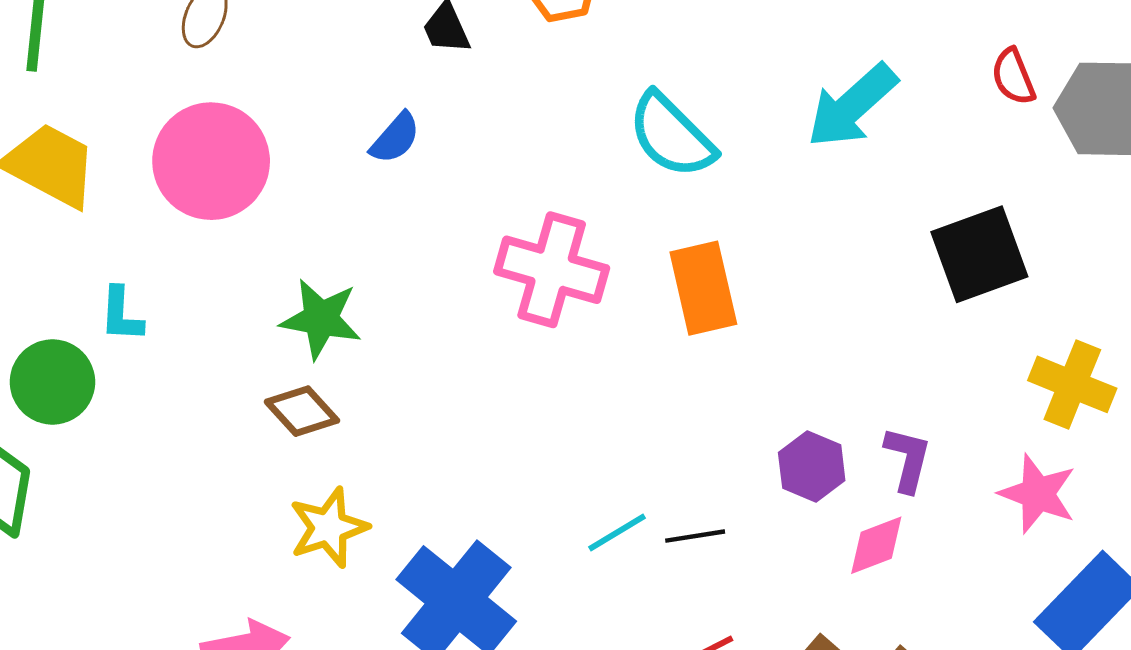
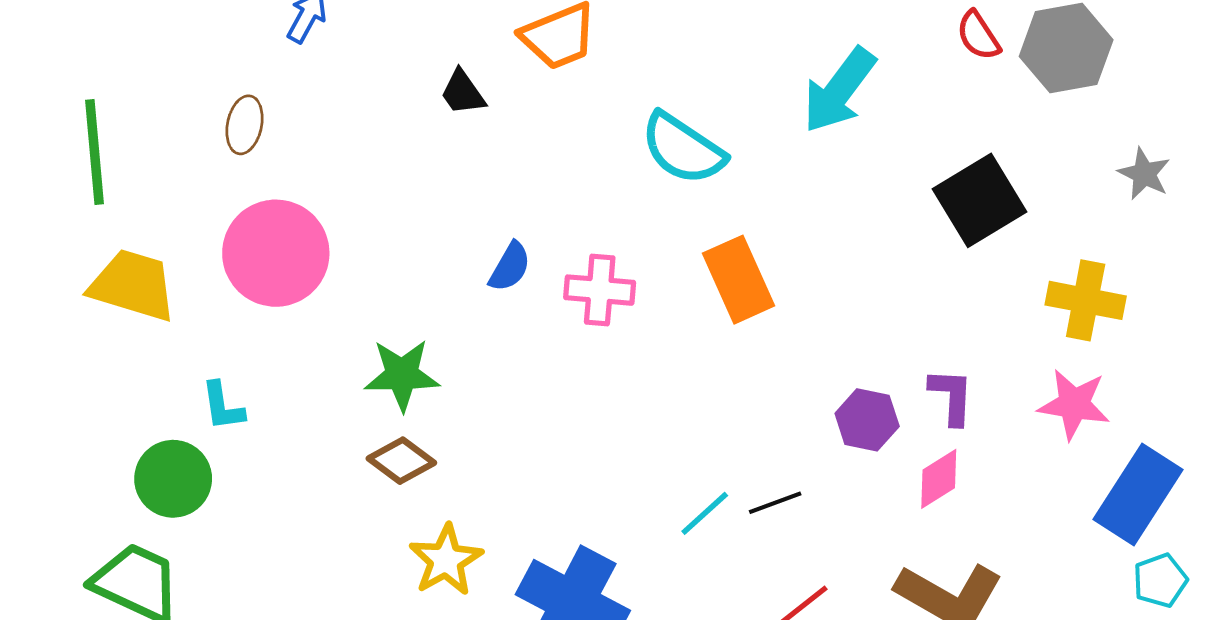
blue semicircle: (395, 138) -> (510, 267), moved
pink cross: (552, 270) -> (600, 290), size x0.7

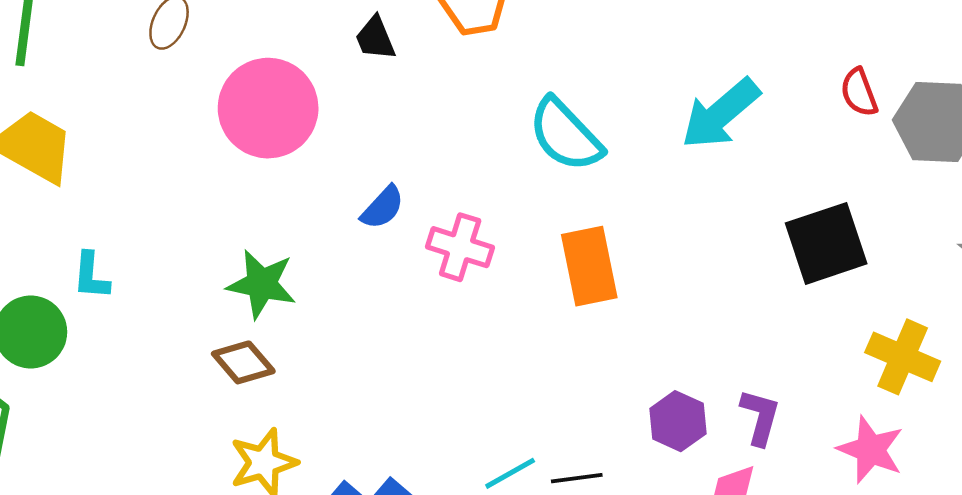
pink circle: (276, 253) -> (268, 108), moved

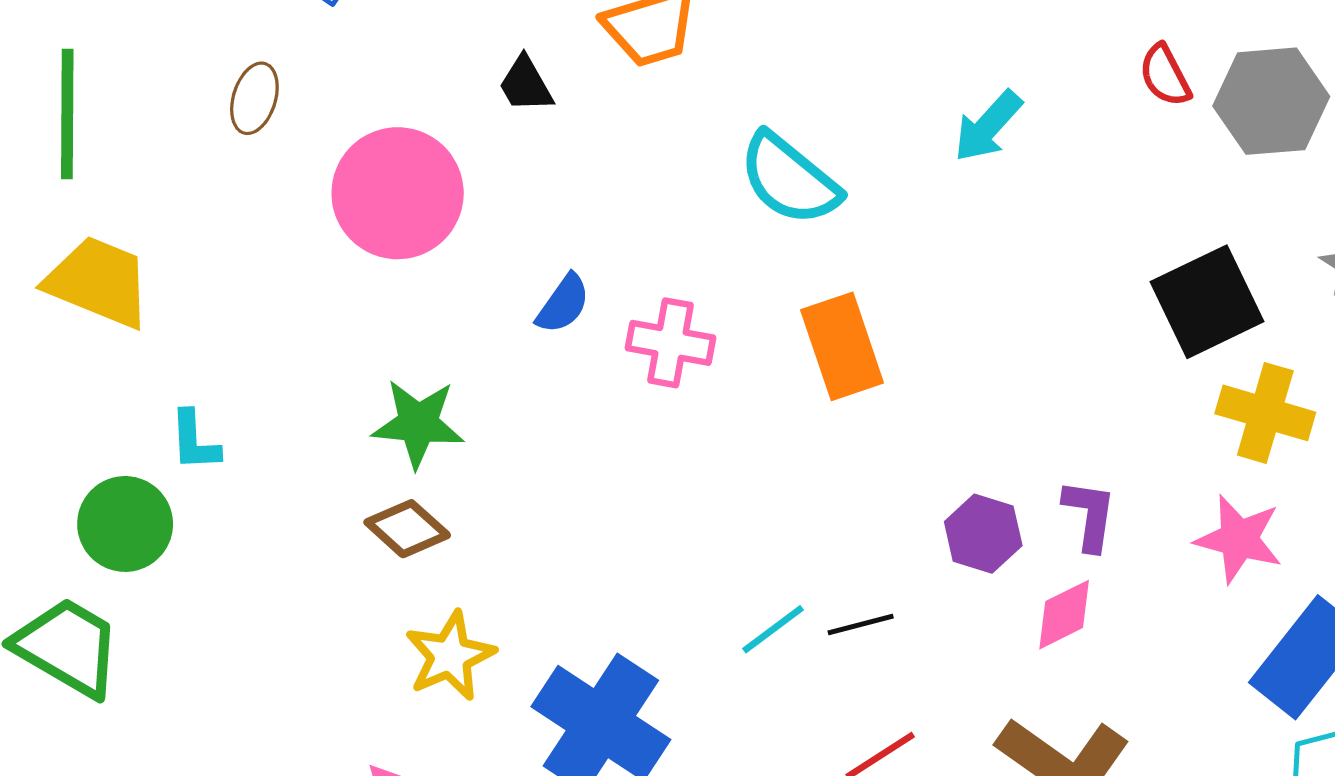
cyan arrow: (720, 114) -> (988, 126), size x0.7
black square: (826, 243) -> (1207, 302), moved

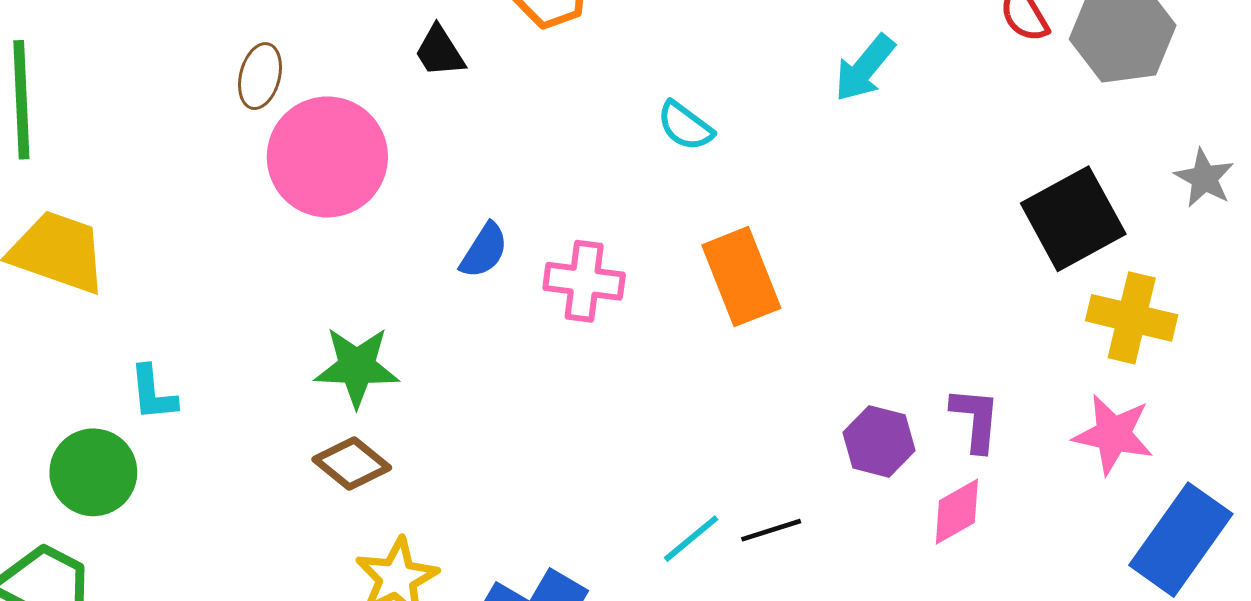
brown ellipse: (254, 98) -> (260, 76), moved
cyan semicircle: (789, 179) -> (685, 126), size x0.6

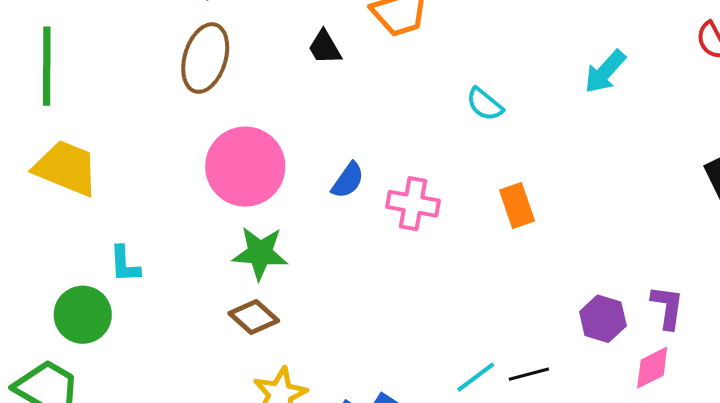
brown ellipse: (260, 76) -> (205, 58), size x1.6
pink circle: (327, 157) -> (245, 167), moved
orange rectangle: (741, 277) -> (517, 206), size x0.7

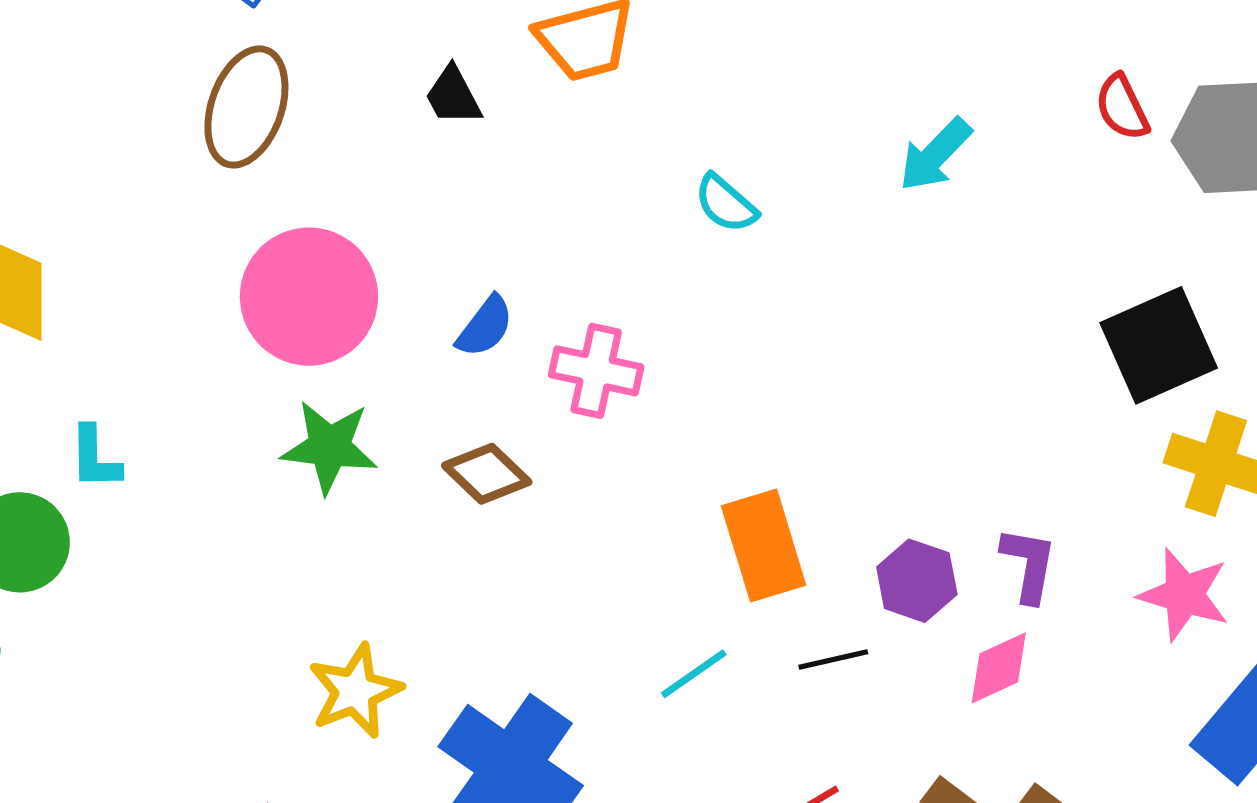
orange rectangle: (517, 206) -> (764, 546), moved, size x1.4
brown diamond: (254, 317) -> (487, 474), moved
black line: (529, 374) -> (833, 660), moved

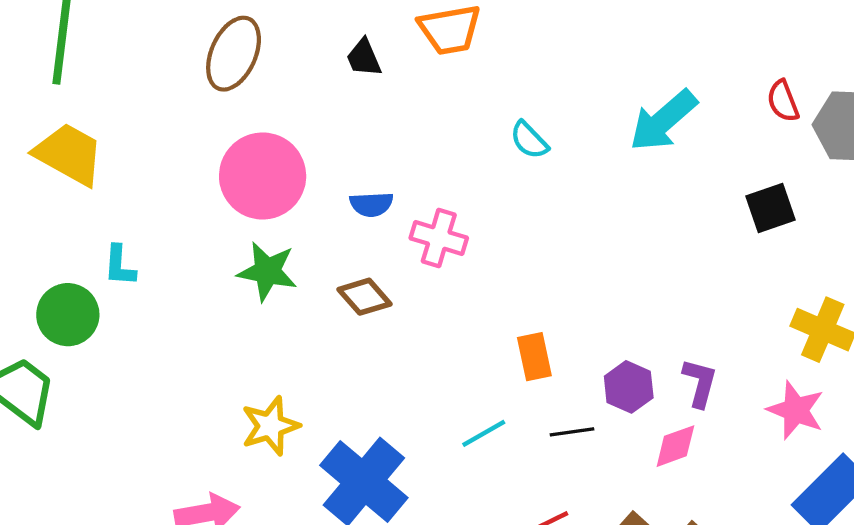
cyan arrow: (935, 155) -> (663, 121), size x1.4
blue semicircle: (485, 327) -> (371, 204), turned 45
black square: (1159, 345) -> (770, 208), moved, size x0.7
orange rectangle: (764, 546) -> (534, 357), size x0.7

